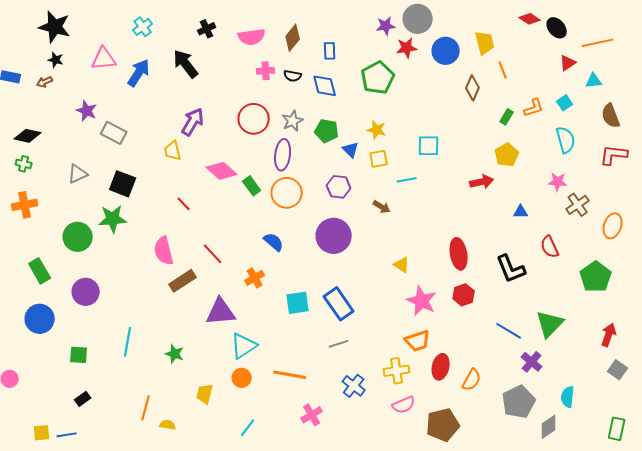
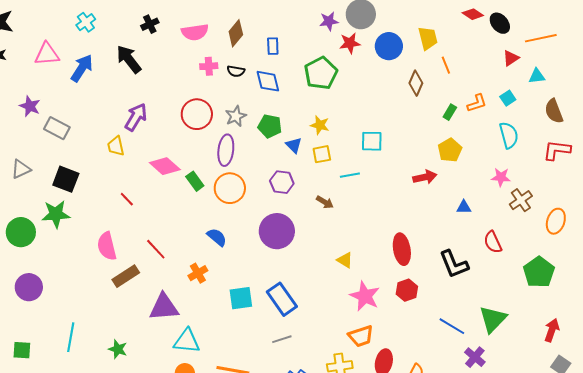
cyan triangle: (244, 346) -> (187, 341), turned 40

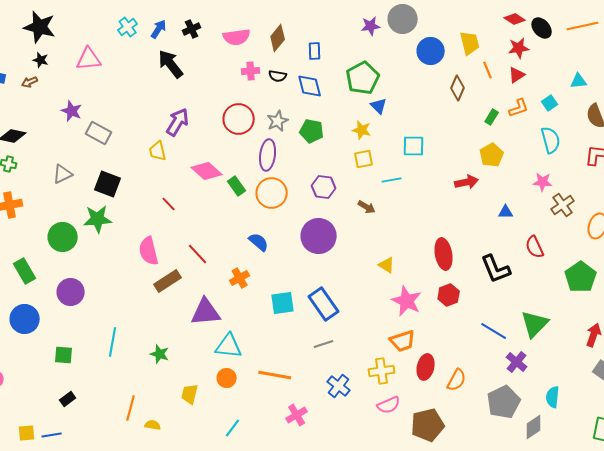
orange line: (541, 38) -> (583, 26), moved
red star: (350, 43) -> (519, 48), moved
red triangle: (511, 58) -> (517, 75), moved
blue arrow: (82, 68) -> (159, 29), moved, size x0.7
blue triangle: (294, 145) -> (379, 106), moved

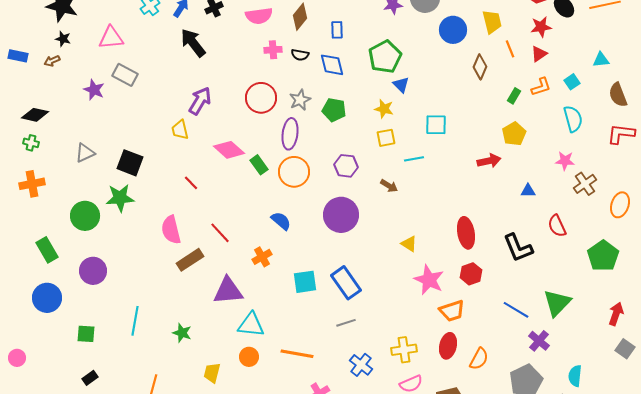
gray rectangle: (99, 133) -> (125, 75), moved
orange trapezoid: (403, 341) -> (452, 311), moved

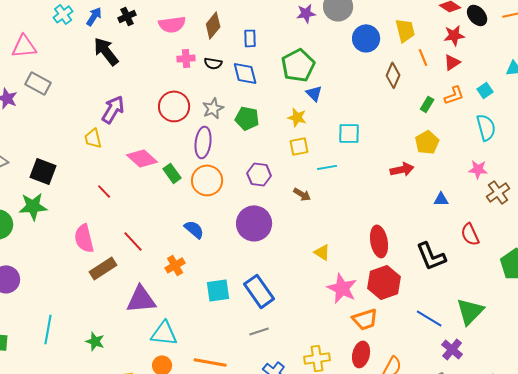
red hexagon: (471, 274) -> (384, 282), size x1.5

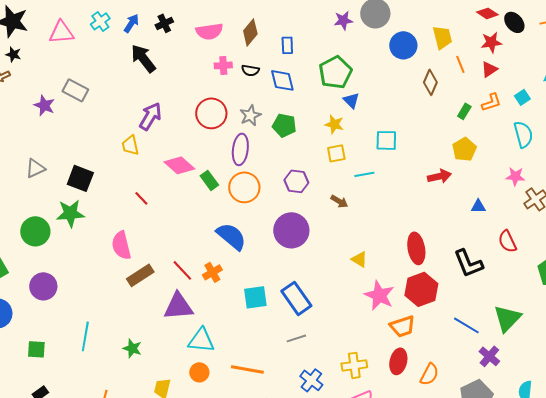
pink triangle: (24, 46) -> (61, 32), moved
blue semicircle: (194, 229) -> (231, 236), size x1.5
red line: (133, 241) -> (182, 270), moved

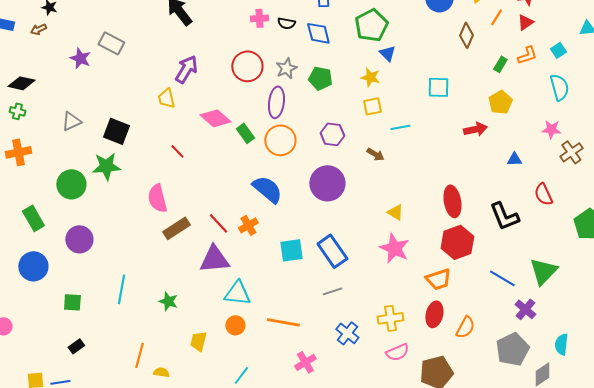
orange line: (460, 64) -> (496, 17), turned 54
cyan square: (386, 140) -> (438, 87), moved
pink star: (379, 295) -> (394, 248), moved

